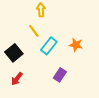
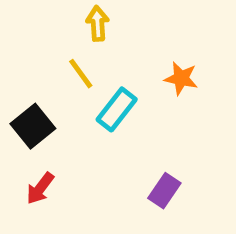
orange star: (76, 45) -> (181, 78), moved
purple rectangle: (60, 75) -> (164, 191), moved

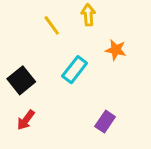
yellow arrow: (97, 23) -> (88, 15), moved
yellow line: (81, 74) -> (52, 25), moved

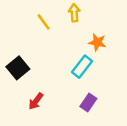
cyan rectangle: (75, 70) -> (82, 67), moved
red arrow: (26, 120) -> (36, 101), moved

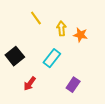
yellow arrow: (74, 13) -> (61, 29), moved
cyan rectangle: (82, 67) -> (52, 58), moved

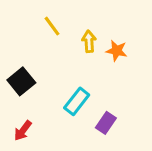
cyan rectangle: (52, 58) -> (77, 101), moved
red arrow: (30, 84) -> (23, 131), moved

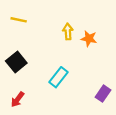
yellow line: (52, 26) -> (19, 20), moved, turned -42
purple rectangle: (106, 123) -> (103, 94), moved

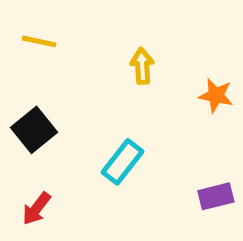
orange star: (89, 39) -> (216, 96), moved
purple rectangle: (103, 94) -> (216, 196), turned 42

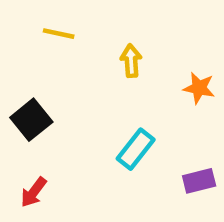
yellow line: (39, 41) -> (59, 34), moved
cyan rectangle: (123, 162) -> (136, 149), moved

